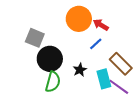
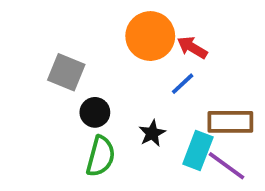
black circle: (50, 59) -> (95, 112), size x0.6
brown rectangle: (121, 64) -> (230, 122), turned -45
cyan rectangle: (104, 79) -> (198, 151), turned 36

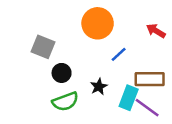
red arrow: (192, 47) -> (156, 31), moved
green semicircle: (101, 156) -> (65, 101), turned 55

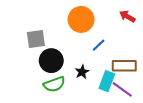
red arrow: (156, 31) -> (127, 16), moved
gray square: (43, 47) -> (36, 39), turned -30
black circle: (62, 73) -> (51, 61), size x1.5

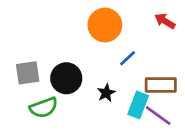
gray square: (36, 39) -> (28, 73), moved
green semicircle: (54, 84) -> (44, 108), moved

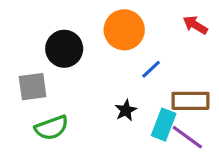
black circle: (66, 78) -> (64, 49), moved

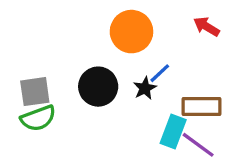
black circle: (64, 49) -> (98, 87), moved
black star: (126, 110) -> (145, 88), moved
green semicircle: (52, 128) -> (38, 118), moved

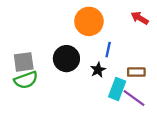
blue line: (160, 73) -> (108, 50), turned -35
black star: (145, 88) -> (98, 70), moved
brown rectangle: (201, 107) -> (136, 72), size x0.7

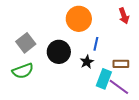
red arrow: (140, 18) -> (124, 16), turned -140
gray square: (24, 62) -> (26, 43), moved, turned -30

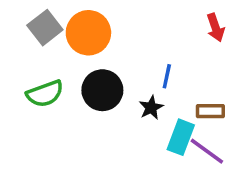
orange circle: (79, 19) -> (88, 33), moved
gray square: (26, 43) -> (45, 28), moved
green semicircle: (23, 71) -> (45, 94), moved

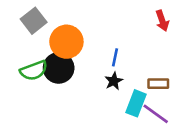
orange circle: (88, 33) -> (66, 42), moved
blue line: (167, 76) -> (115, 57), moved
black circle: (102, 90) -> (59, 68), moved

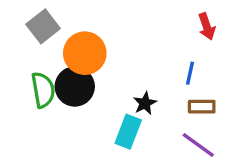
blue line: (115, 57) -> (190, 73), moved
green semicircle: (34, 71) -> (43, 90), turned -80
cyan rectangle: (136, 103) -> (128, 132), moved

